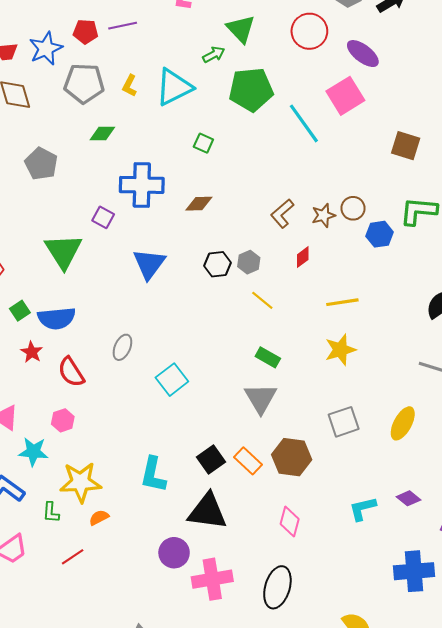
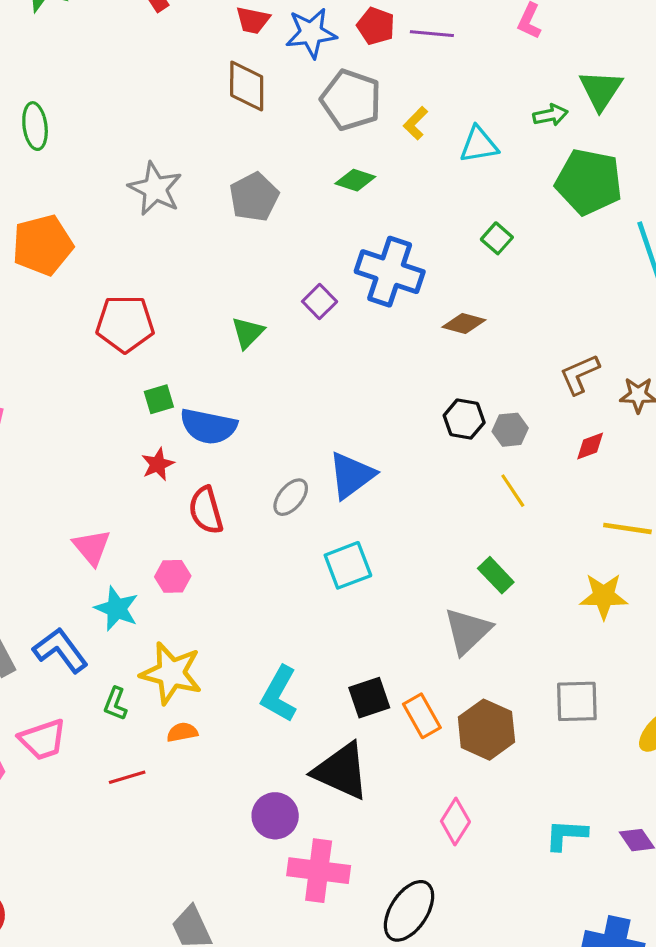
cyan triangle: (174, 87) -> (479, 145), size x0.7
green triangle: (63, 251) -> (248, 333), size x0.6
blue triangle: (149, 264) -> (352, 475), moved

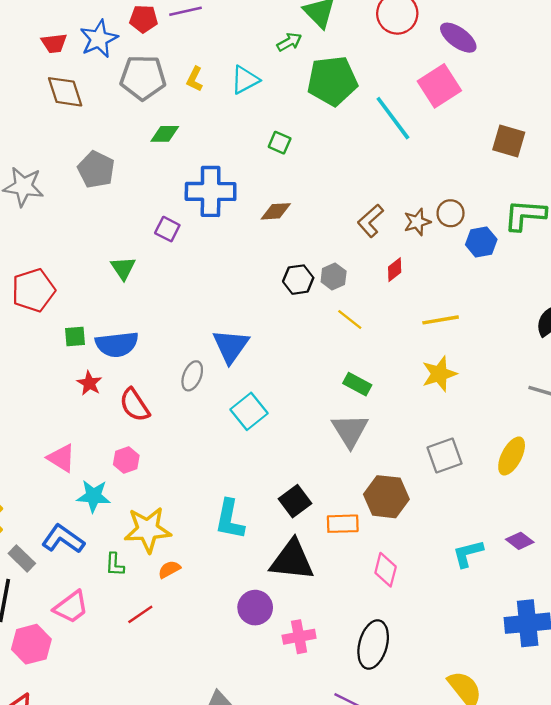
green square: (159, 399) -> (75, 336), turned 30
orange rectangle: (422, 716) -> (343, 524), moved, turned -44
pink cross: (319, 871) -> (299, 637), size x0.7

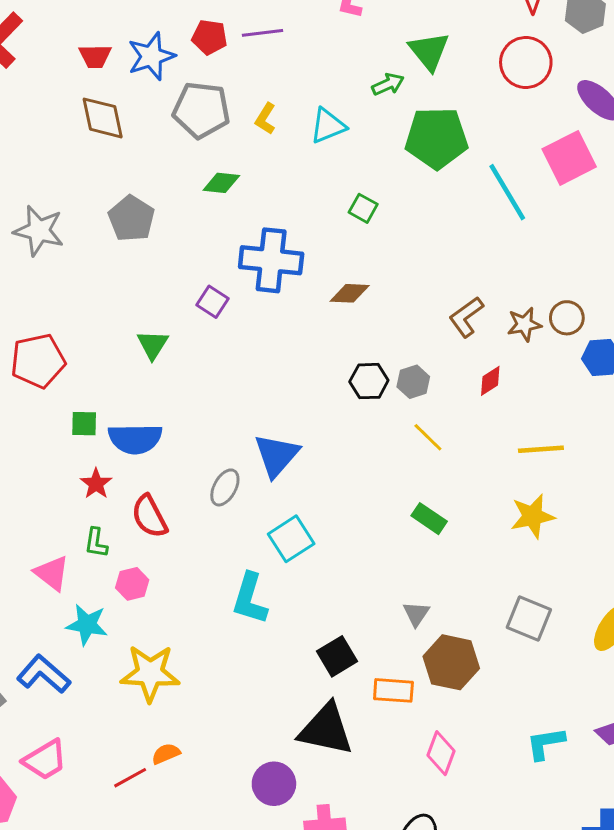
gray triangle: (350, 431) -> (416, 614), moved, size x0.6
gray square: (445, 456) -> (529, 618), turned 36
cyan L-shape: (230, 519) -> (250, 599), moved
green L-shape: (115, 565) -> (96, 543), moved
orange semicircle: (169, 569) -> (166, 754), moved

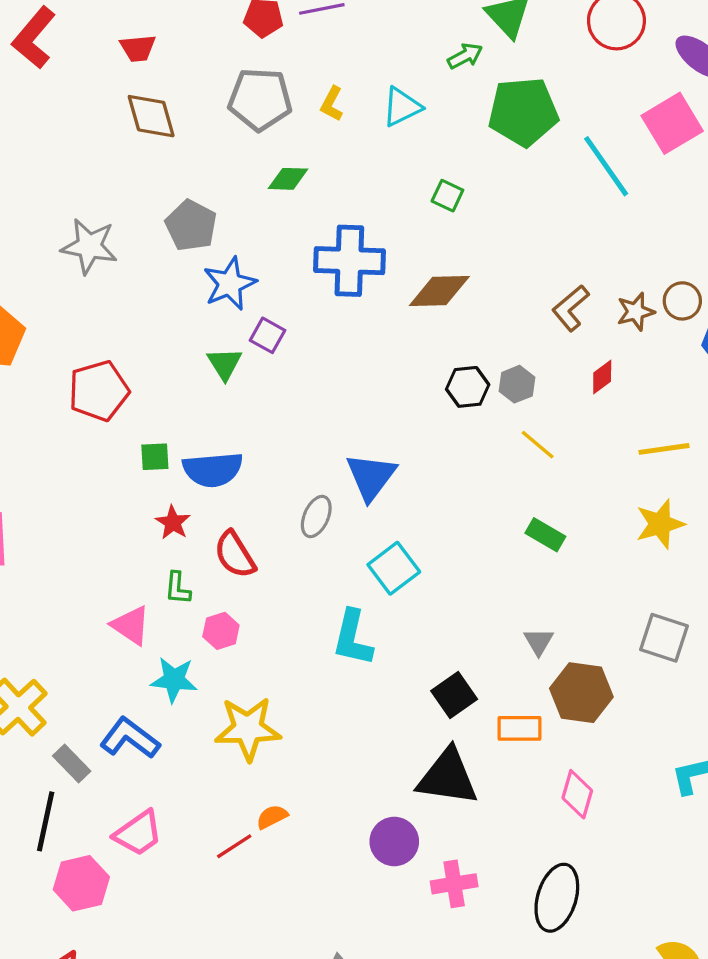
blue star: (151, 56) -> (230, 284), moved
brown diamond: (350, 293) -> (439, 291), size x1.4
purple square: (213, 302) -> (267, 335), moved

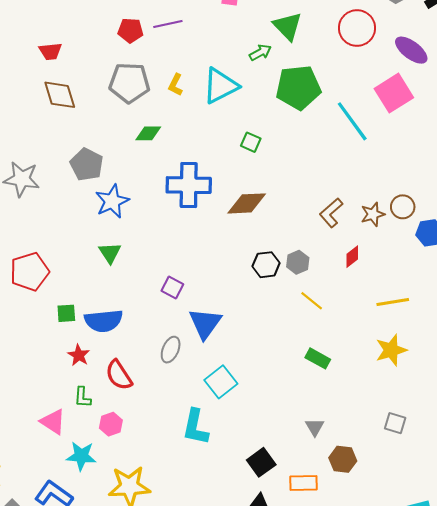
cyan triangle: (402, 107) -> (220, 86), size x1.4
purple square: (267, 335) -> (172, 288), moved
gray square: (664, 638) -> (395, 423), size x0.7
brown hexagon: (581, 693) -> (343, 459), size x0.7

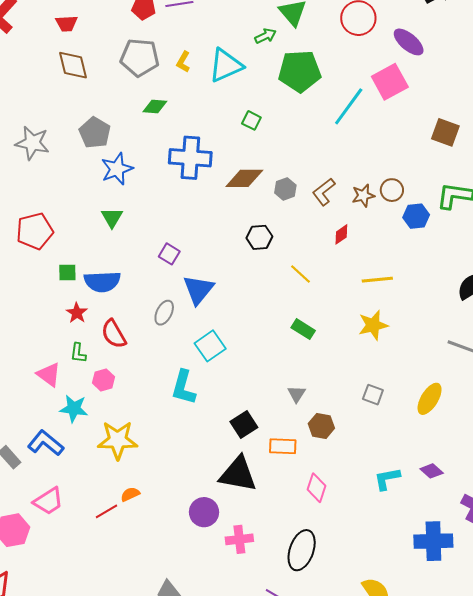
cyan line: (352, 121) -> (349, 106), turned 69
gray hexagon: (298, 262) -> (285, 189), moved

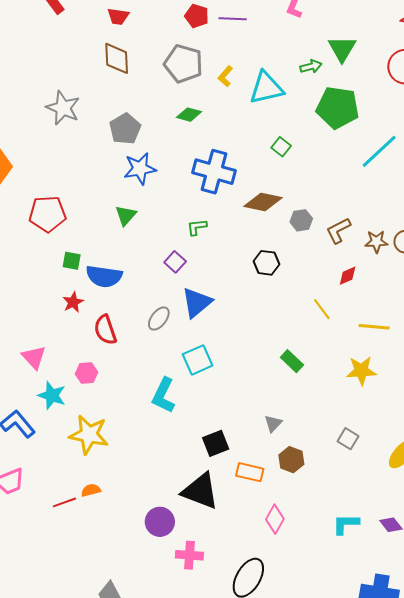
gray star: (32, 143) -> (63, 108), moved
yellow line: (301, 274) -> (322, 309), moved
green L-shape: (78, 353) -> (197, 227), moved, turned 65

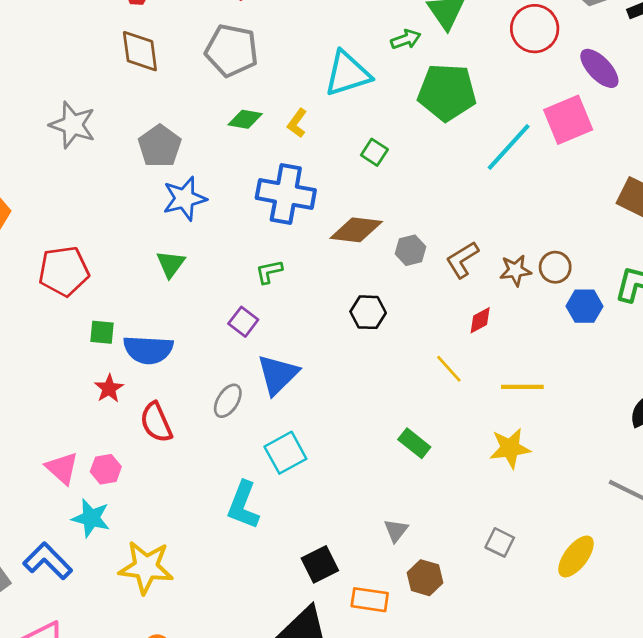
yellow L-shape: (225, 76) -> (297, 123), moved
pink hexagon: (87, 373) -> (106, 469), moved

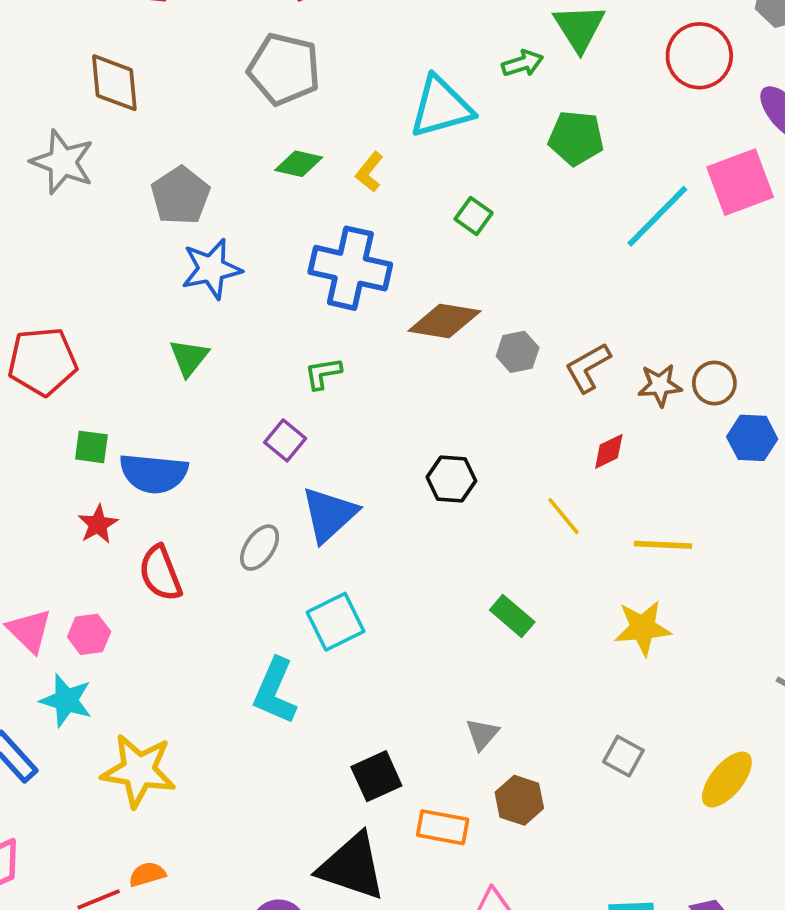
brown diamond: (140, 51) -> (114, 83), moved
green pentagon: (447, 92) -> (576, 138), size x0.7
black hexagon: (368, 312) -> (451, 479), moved

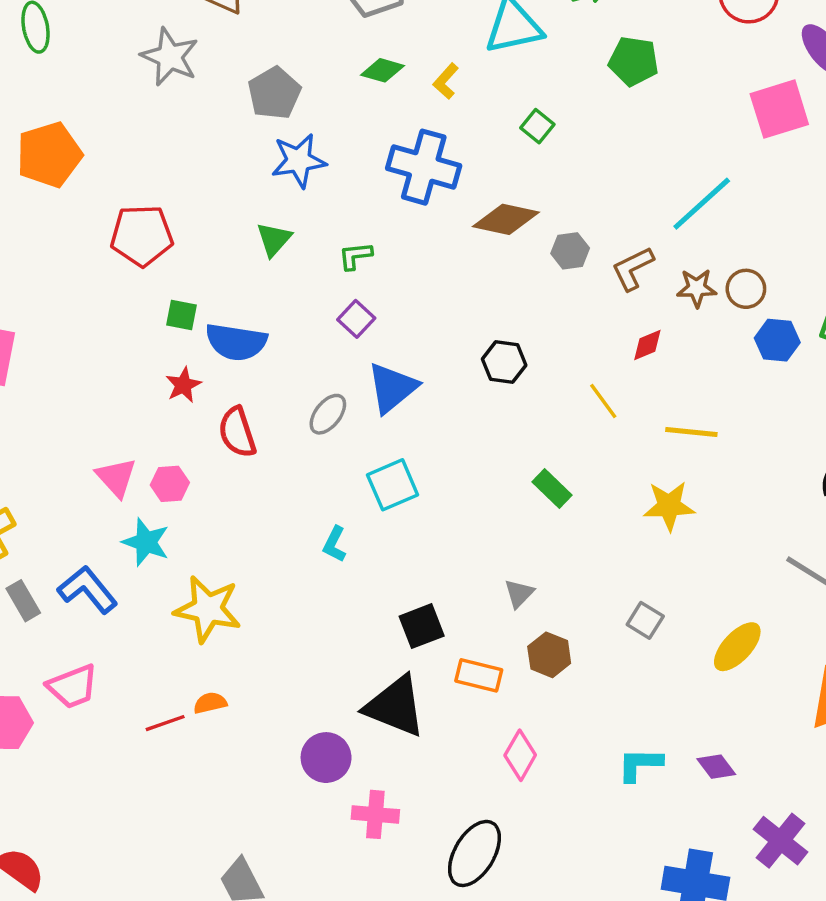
cyan line: (657, 216) -> (702, 204), moved
green L-shape: (323, 373) -> (355, 256), moved
cyan L-shape: (275, 691) -> (334, 544), size x0.6

